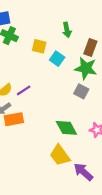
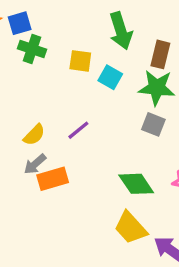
green arrow: (67, 30) -> (121, 31), size x1.5
purple line: (24, 90) -> (78, 130), moved

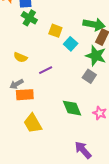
green arrow: (121, 31) -> (94, 24), moved, turned -75
yellow semicircle: (34, 135) -> (20, 57), moved, turned 56
yellow trapezoid: (131, 228) -> (33, 123), moved

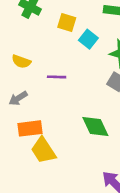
purple line: (46, 70) -> (57, 77), turned 32
orange rectangle: (25, 95) -> (30, 128), moved

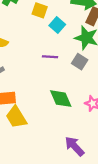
purple line: (57, 77) -> (50, 57), moved

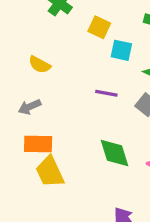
cyan square: (57, 25) -> (121, 50), turned -35

